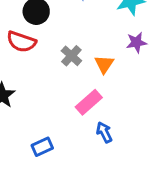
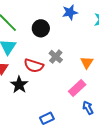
red semicircle: (21, 42) -> (34, 66), moved
gray cross: (71, 56) -> (56, 57), moved

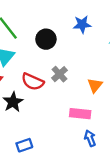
pink rectangle: (77, 88) -> (80, 114), turned 42
blue rectangle: (47, 118) -> (24, 145), moved

